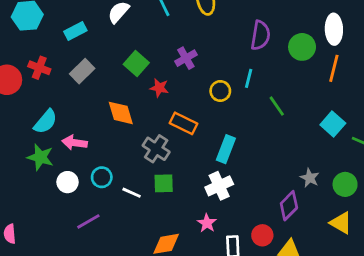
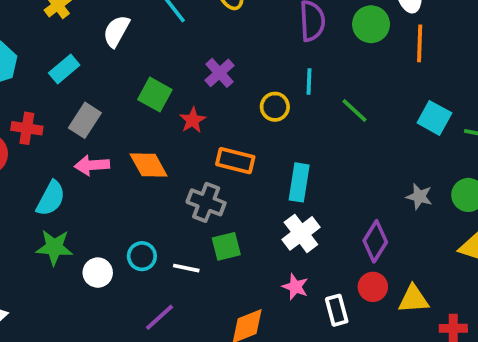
red star: (159, 88) -> (193, 120), turned -30
pink arrow: (75, 143) -> (92, 165), moved
purple diamond: (289, 206) -> (375, 241), moved
purple line: (88, 221) -> (160, 317), moved

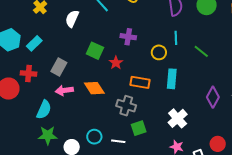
cyan rectangle: (64, 69) -> (34, 43), moved
purple cross: (219, 73) -> (128, 37), turned -35
cyan rectangle: (299, 182) -> (172, 79), moved
purple diamond: (375, 241) -> (213, 97), moved

